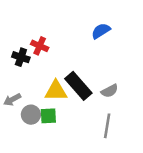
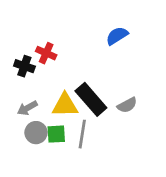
gray arrow: (12, 100) -> (27, 108), moved
gray line: (107, 126) -> (82, 134), moved

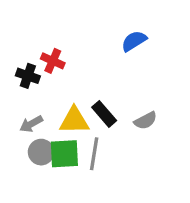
black rectangle: (91, 99) -> (104, 114), size x0.7
green square: (56, 134) -> (64, 154), size x1.4

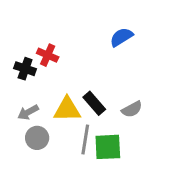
green square: (64, 154) -> (108, 147), moved

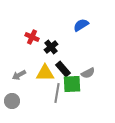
black cross: (25, 69) -> (51, 47), moved, turned 32
gray circle: (37, 138) -> (12, 101), moved
green square: (108, 147) -> (72, 84), moved

